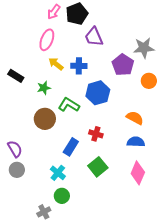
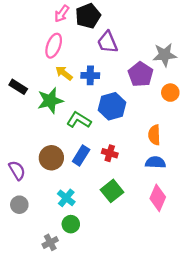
green star: (44, 88) -> (50, 101), size x1.6
orange semicircle: (135, 118) -> (154, 135), turned -120
brown circle: (45, 119) -> (51, 158), moved
blue rectangle: (71, 147) -> (81, 155), moved
gray circle: (17, 170) -> (19, 205), moved

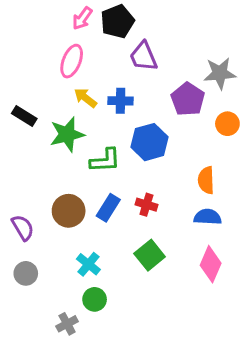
green L-shape: (79, 120) -> (105, 160), turned 145

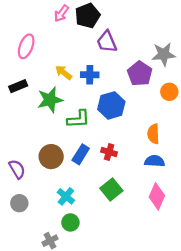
pink ellipse: (72, 61) -> (26, 46), moved
black rectangle: (24, 116) -> (18, 86), turned -54

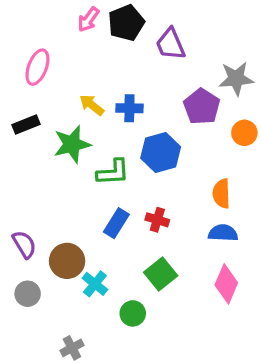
purple trapezoid: (107, 42) -> (170, 44), moved
brown circle: (51, 157) -> (67, 261), moved
green circle: (70, 222) -> (133, 313), moved

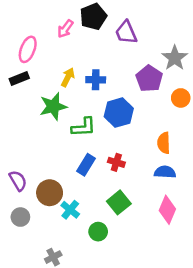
pink arrow: (88, 19) -> (65, 29), moved
gray star: (236, 79) -> (175, 58), turned -30
yellow arrow: (92, 105) -> (68, 77), turned 78
black rectangle: (26, 125) -> (19, 79), moved

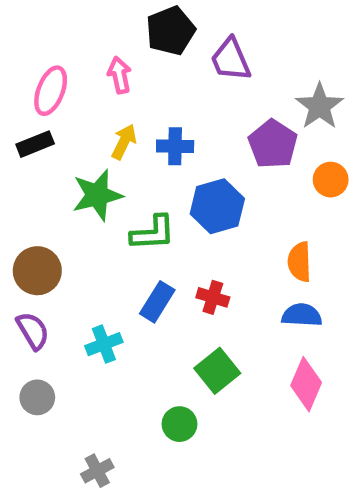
pink arrow: (65, 29) -> (119, 75), moved, turned 132
brown circle: (50, 193) -> (37, 271), moved
cyan cross: (70, 210) -> (104, 344), moved, turned 30

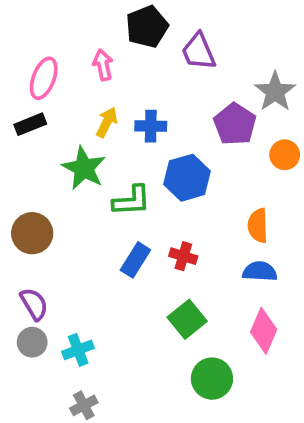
green star: (97, 195) -> (84, 168), turned -30
purple semicircle: (33, 331) -> (34, 304), moved
cyan cross: (104, 344) -> (78, 350), moved
green circle: (180, 424) -> (212, 379), moved, size x1.4

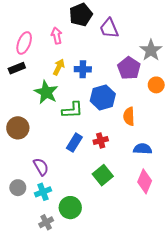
orange semicircle: (258, 226) -> (129, 116), moved
red cross: (183, 256) -> (101, 140), turned -32
purple semicircle: (34, 304) -> (41, 167), moved
green circle: (212, 379) -> (70, 208), moved

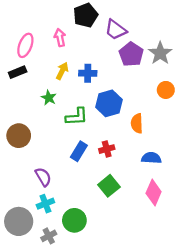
purple trapezoid: (109, 28) -> (116, 30), turned -30
purple pentagon: (129, 68) -> (131, 54), moved
green star: (46, 92) -> (49, 98), size x0.6
gray circle: (18, 188) -> (19, 221), moved, size x1.6

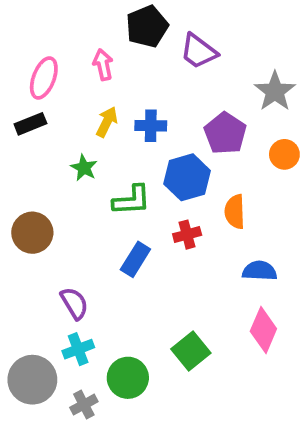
purple pentagon: (131, 54) -> (225, 133), moved
red cross: (107, 149) -> (187, 235), moved
green square: (109, 186) -> (191, 351), moved

